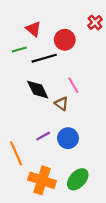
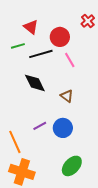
pink line: (73, 85) -> (70, 60), moved
brown triangle: (61, 104) -> (67, 96), moved
orange cross: (42, 180) -> (22, 172), moved

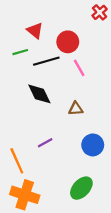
red cross: (88, 21) -> (100, 12), moved
brown triangle: (67, 96) -> (76, 109), turned -40
blue circle: (63, 128) -> (93, 145), moved

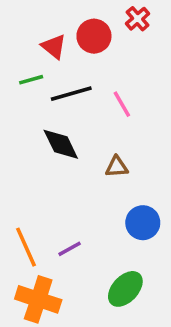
red cross: (100, 12) -> (138, 19), moved
red circle: (68, 42) -> (94, 36), moved
purple line: (45, 143) -> (70, 249), moved

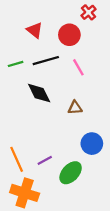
red circle: (94, 36) -> (69, 35), moved
green line: (31, 80) -> (16, 64), moved
green ellipse: (125, 289) -> (71, 173), moved

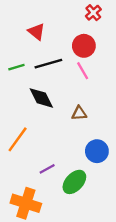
red circle: (69, 35) -> (84, 46), moved
orange line: (17, 159) -> (18, 139), moved, turned 60

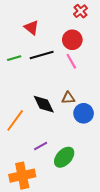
black diamond: (41, 98) -> (44, 104), moved
blue circle: (97, 151) -> (84, 113), moved
orange cross: (26, 203) -> (22, 176), turned -30

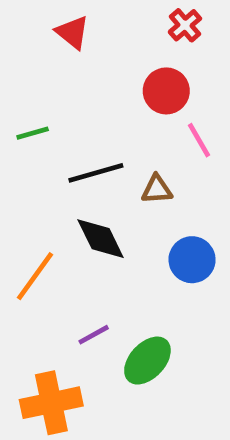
red triangle: (31, 28) -> (72, 32), moved
black line: (42, 55) -> (96, 173), moved
pink line: (71, 61) -> (199, 140), moved
brown triangle: (68, 98) -> (157, 189), moved

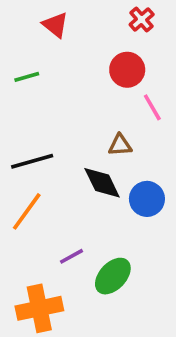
green line: (33, 133) -> (27, 77), moved
black line: (96, 173) -> (32, 161), moved
black diamond: (101, 239) -> (102, 183), moved

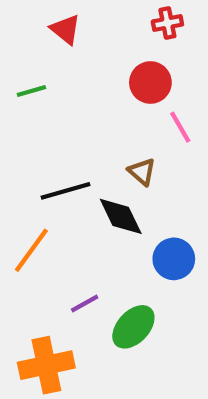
red cross: (142, 19) -> (167, 23), turned 30
brown triangle: (120, 145) -> (142, 172), turned 45
black line: (32, 161) -> (65, 191), moved
blue circle: (147, 199) -> (174, 259), moved

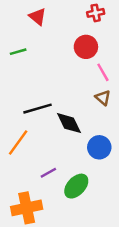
brown triangle: (142, 172) -> (103, 98), moved

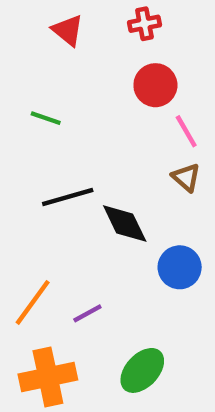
red cross: (96, 13) -> (144, 24), moved
green line: (18, 52) -> (46, 118), moved, turned 35
orange line: (18, 142) -> (33, 302), moved
green ellipse: (76, 186) -> (142, 370), moved

